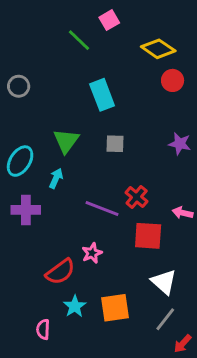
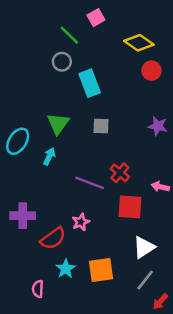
gray circle: (19, 86) -> (62, 62), moved
purple cross: (26, 210) -> (23, 216), moved
white triangle: (164, 282) -> (144, 247), turned 45

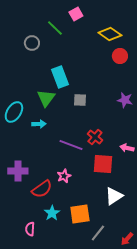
gray circle: (62, 62) -> (32, 43), moved
cyan rectangle: (90, 83) -> (60, 77), moved
cyan arrow: (49, 156) -> (39, 124), turned 64
gray line: (145, 280) -> (98, 233), moved

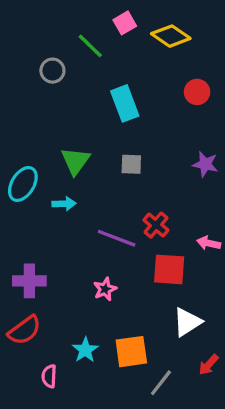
yellow diamond: (110, 34) -> (171, 36), moved
cyan rectangle: (60, 77) -> (125, 103), moved
red semicircle: (42, 189) -> (25, 330), moved
red arrow: (127, 239) -> (209, 365), moved

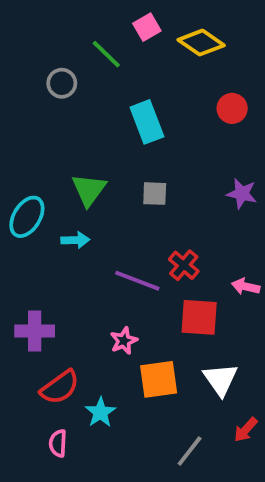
white triangle: (187, 322) -> (220, 379), turned -32
red semicircle: (25, 330) -> (60, 387), moved
orange square: (131, 352) -> (159, 379), moved

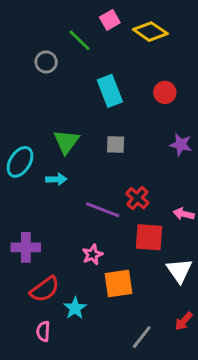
red circle: (232, 108) -> (165, 92), moved
white triangle: (220, 379) -> (179, 271), moved

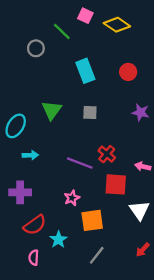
pink square: (110, 20) -> (85, 16), turned -35
cyan arrow: (56, 179) -> (30, 155), moved
gray line: (142, 337) -> (97, 255), moved

